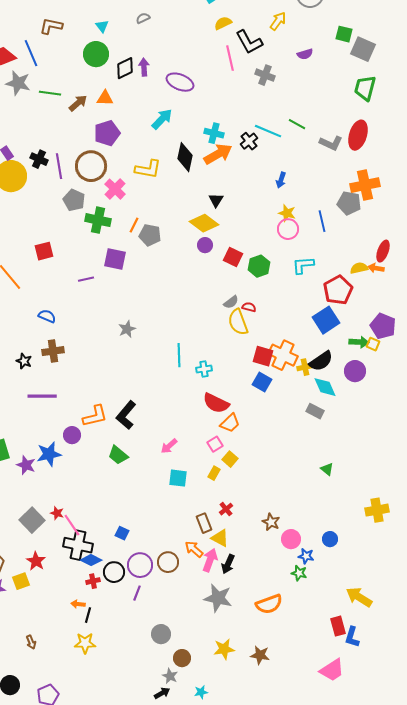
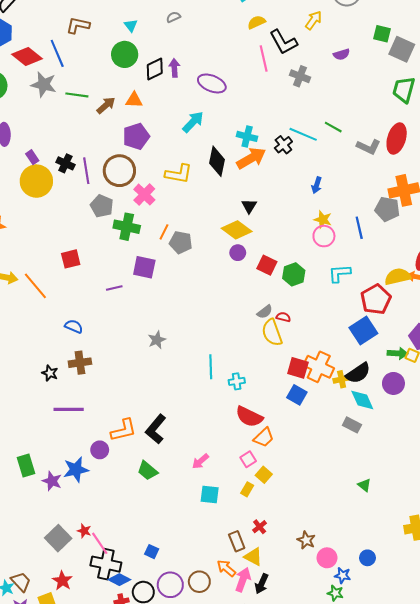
yellow semicircle: (359, 268) -> (398, 277), size x1.4

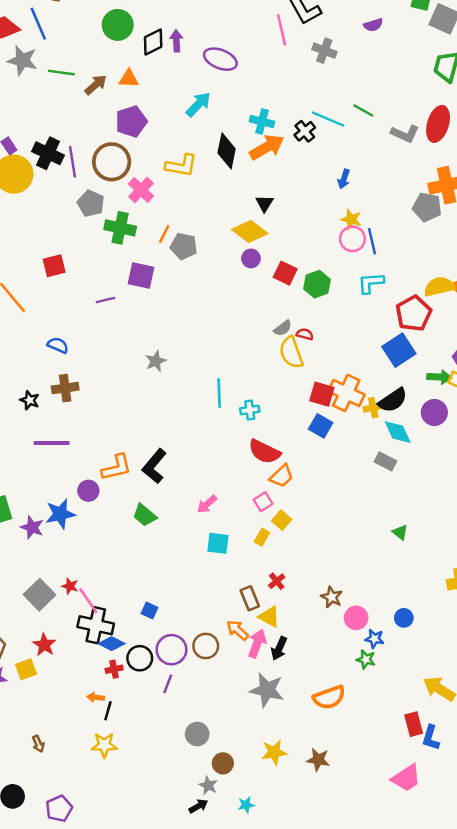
black cross: (65, 163) -> (48, 153), size x1.4
blue line: (359, 228) -> (372, 241), moved

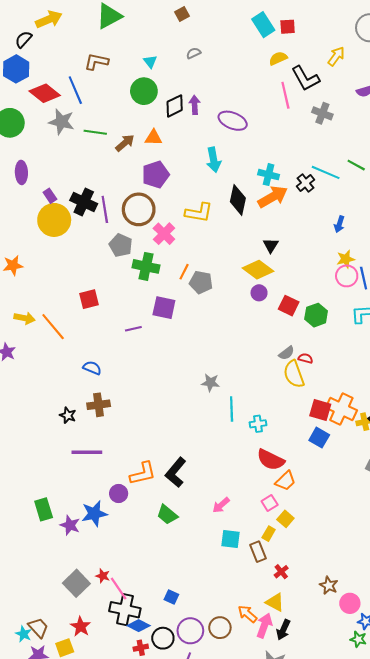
cyan arrow: (198, 104) -> (214, 160), turned 125
yellow star: (351, 219) -> (346, 259), turned -30
gray star: (156, 361) -> (210, 383), moved, turned 30
brown rectangle: (250, 598) -> (258, 552), moved

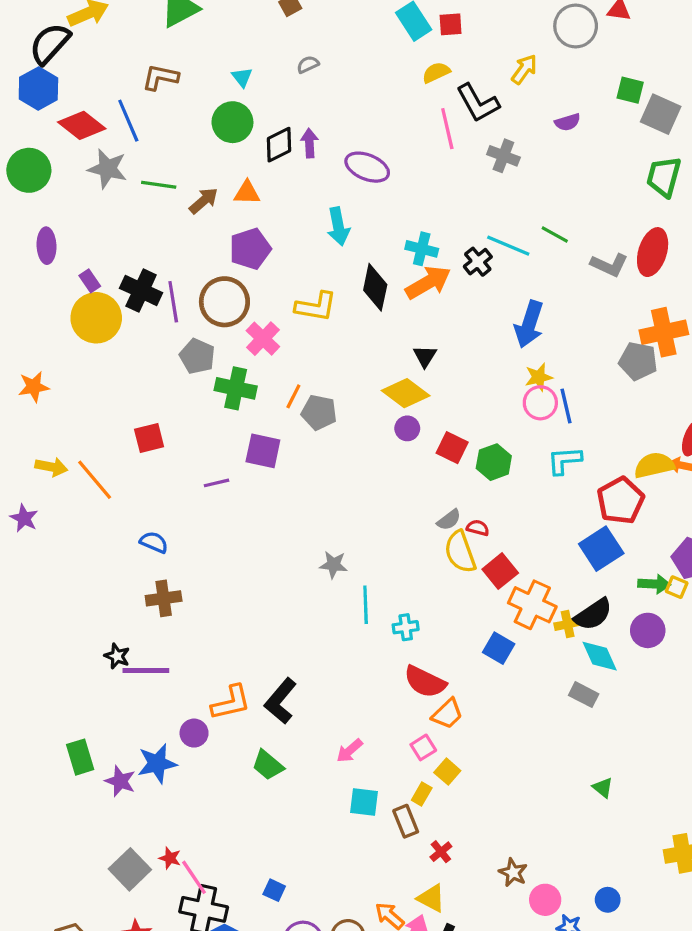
black semicircle: (24, 39) -> (50, 44), size x1.6
blue arrow: (339, 224) -> (529, 324), size x1.8
red square: (320, 410) -> (500, 571), moved, turned 35
black star: (68, 415) -> (117, 656), moved

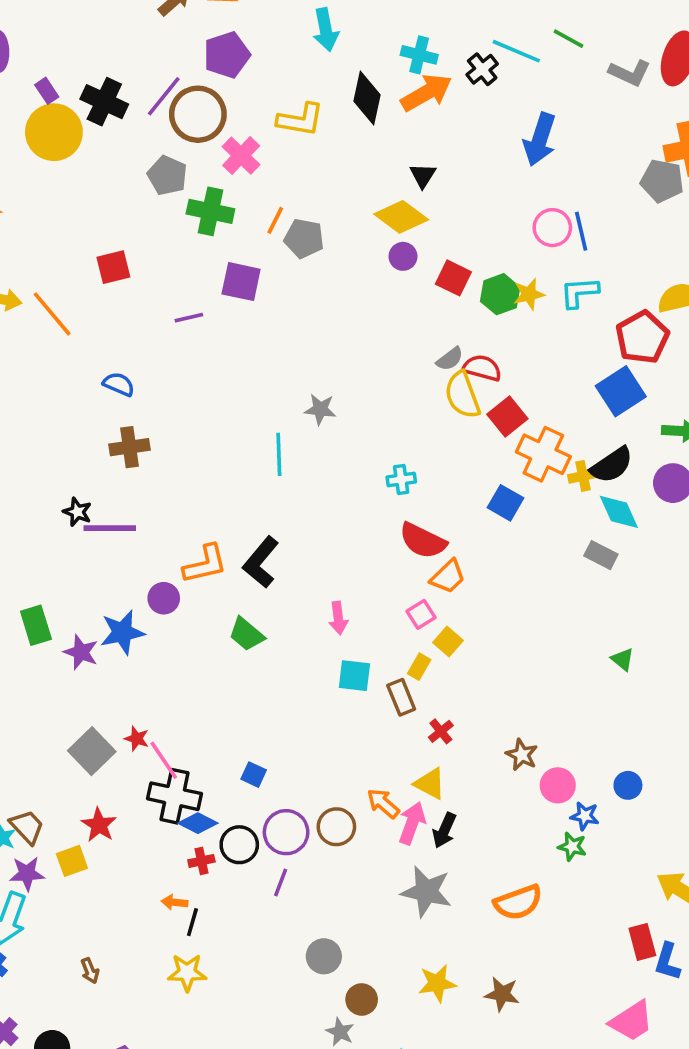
purple line: (173, 302) -> (164, 96), moved, turned 48
yellow star: (539, 377) -> (529, 294), moved
red semicircle: (478, 528) -> (482, 368), size x1.5
cyan line: (366, 605) -> (279, 454), moved
pink arrow: (350, 751) -> (338, 618), turned -56

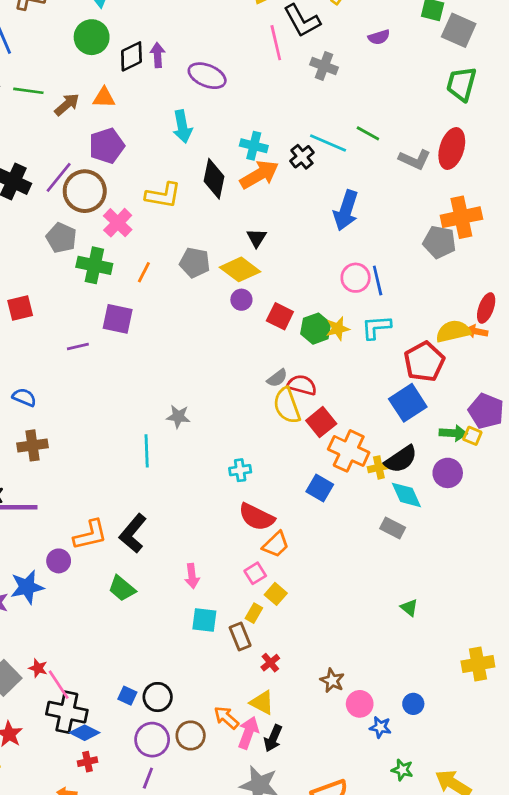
gray pentagon: (304, 238) -> (195, 263), moved
black circle: (239, 845) -> (158, 697), moved
green star: (572, 847) -> (402, 770), moved

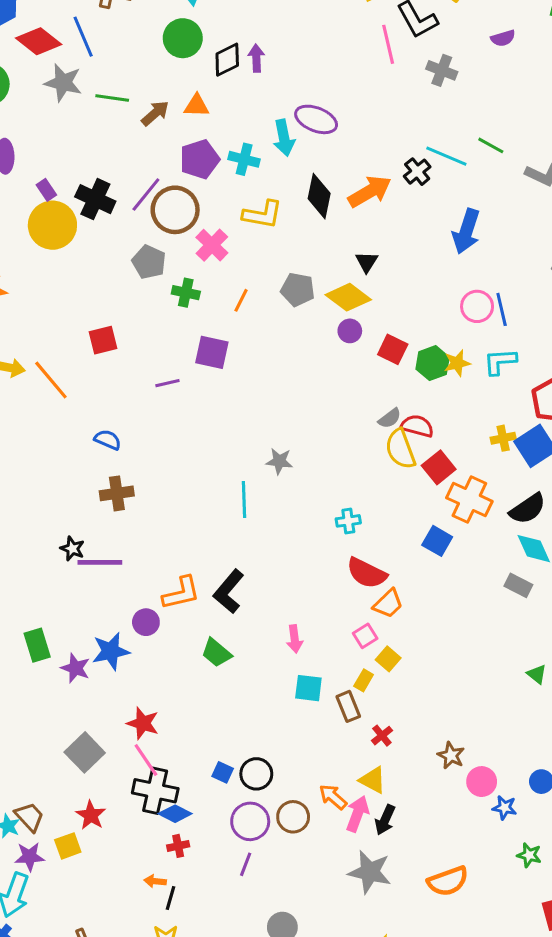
purple ellipse: (207, 76) -> (316, 119), moved
cyan cross: (254, 146) -> (244, 159), moved
green cross: (94, 265) -> (186, 293), size x0.7
yellow cross: (379, 467) -> (503, 438), moved
red star: (38, 668) -> (143, 723), moved, size x1.5

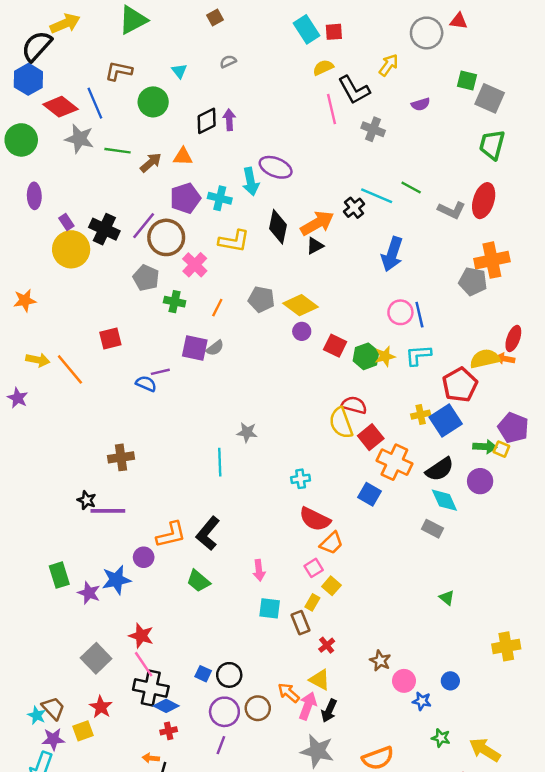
green circle: (183, 38) -> (153, 102), moved
black triangle: (367, 262) -> (315, 246), moved, turned 30
gray semicircle: (390, 418) -> (215, 348), moved
blue semicircle: (108, 440) -> (146, 384), moved

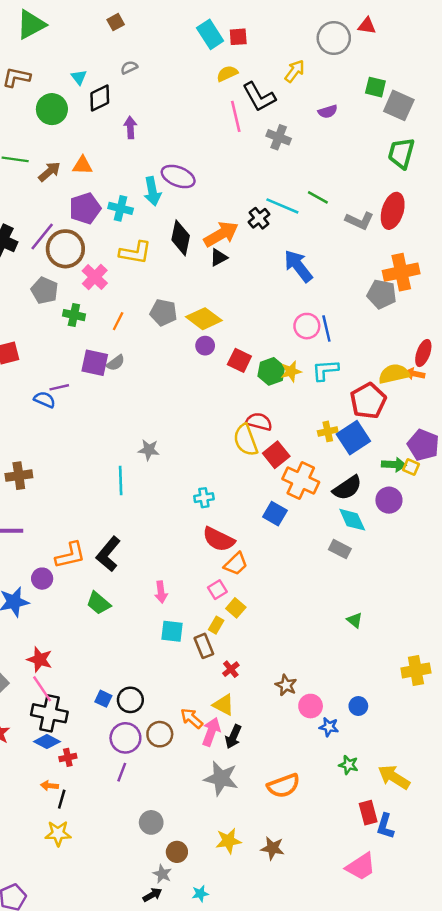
black diamond: (207, 121) -> (100, 98), moved
blue arrow: (392, 254) -> (298, 266), turned 124
blue diamond: (166, 706) -> (47, 742), moved

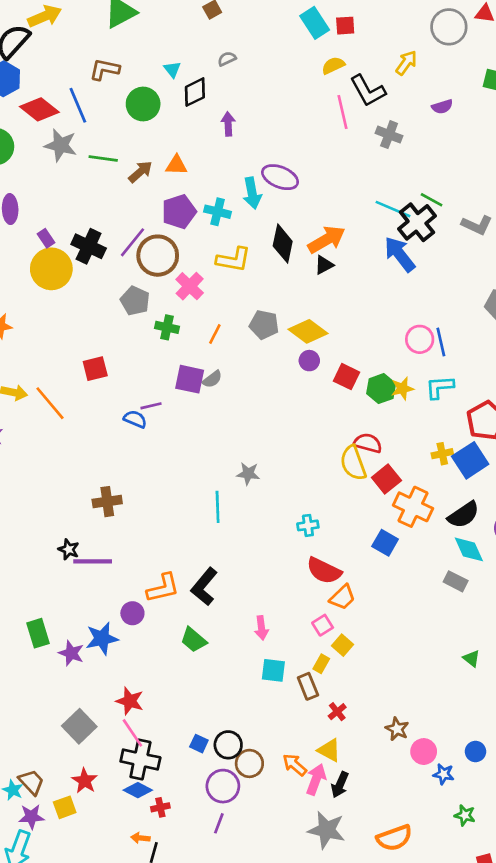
black cross: (259, 218) -> (417, 222), moved, size x1.6
blue arrow: (298, 266) -> (400, 254), moved
brown circle: (160, 734) -> (249, 763), moved

